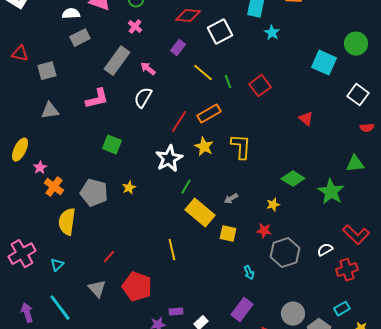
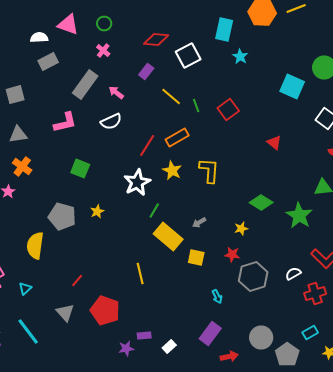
white semicircle: (143, 98) -> (111, 122), turned -145
orange cross: (54, 187) -> (22, 166), moved

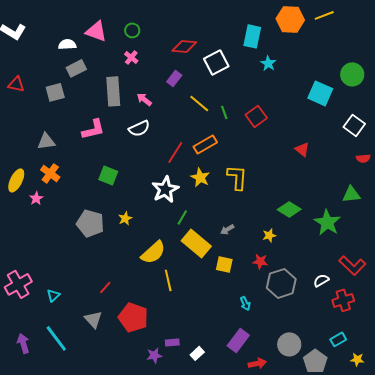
gray rectangle: (85, 84) -> (113, 91), turned -40
gray square: (15, 94) -> (55, 92), moved
yellow semicircle: (35, 246) -> (153, 252), moved, turned -140

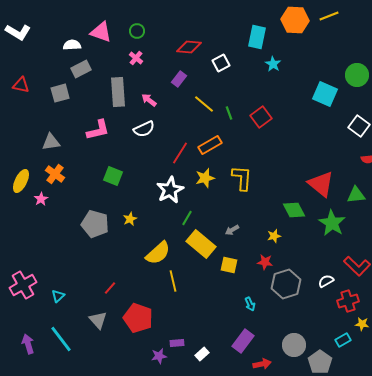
white square: (216, 62) -> (221, 63), size x0.7
red triangle: (302, 149) -> (321, 184), moved, size x1.8
yellow star: (200, 177) -> (205, 178), turned 30
green diamond: (289, 209) -> (294, 210), turned 30
yellow star: (357, 359) -> (362, 324), moved

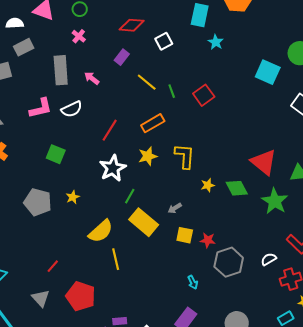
white semicircle: (144, 129) -> (72, 109), moved
red line: (180, 153) -> (110, 130), moved
yellow star: (274, 236) -> (208, 185), moved
yellow square: (229, 265) -> (185, 235), moved

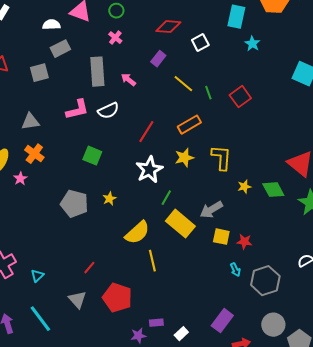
gray arrow: (175, 208) -> (211, 210), size x1.6
gray hexagon: (229, 262) -> (265, 281), moved
cyan arrow: (193, 282) -> (235, 270), moved

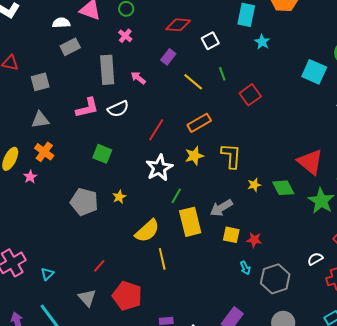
gray square: (39, 73) -> (40, 82), moved
green line: (208, 93) -> (222, 74), moved
yellow rectangle: (180, 224) -> (190, 222), turned 36

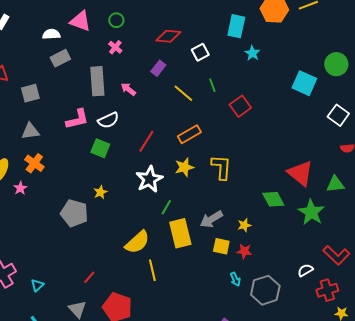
green square: (102, 154) -> (100, 148), moved
yellow star: (254, 185) -> (244, 225), moved
yellow star: (119, 197) -> (100, 192), moved

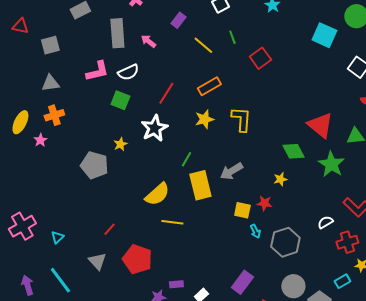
orange cross: (34, 163) -> (54, 115), turned 36
white star: (149, 179) -> (154, 128), moved
yellow star: (244, 225) -> (280, 179), moved
yellow square: (221, 246) -> (242, 210), moved
yellow line: (152, 270) -> (172, 222), turned -70

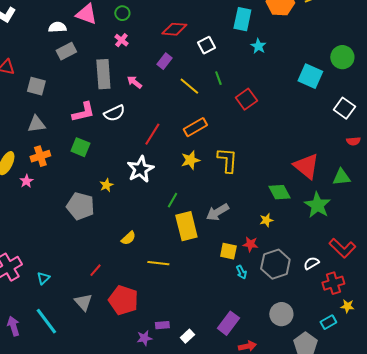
gray square: (50, 45) -> (36, 86), turned 30
green square: (120, 100) -> (80, 147), moved
yellow semicircle: (157, 194) -> (128, 238), moved, size x0.6
gray hexagon: (285, 242) -> (275, 264), moved
gray circle: (293, 286) -> (281, 314), moved

